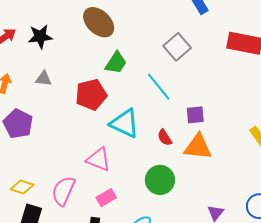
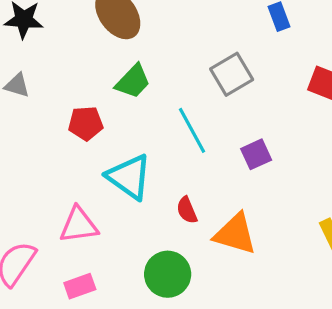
red pentagon: (91, 95) -> (86, 123), size x0.7
purple square: (195, 115) -> (256, 154), moved, turned -30
pink triangle: (98, 159) -> (79, 225), turned -40

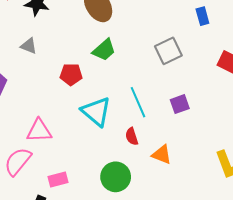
cyan line: (192, 130) -> (138, 102), moved
pink triangle: (79, 225) -> (39, 131), moved
orange triangle: (235, 234) -> (162, 155), size x0.7

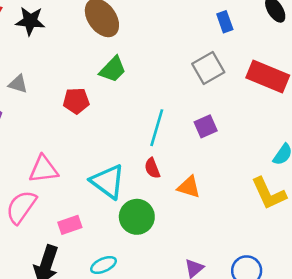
gray triangle: (29, 46) -> (18, 84), moved
gray square: (168, 51) -> (208, 68), moved
cyan line: (138, 102) -> (157, 128), turned 44
cyan triangle: (96, 112) -> (108, 182), moved

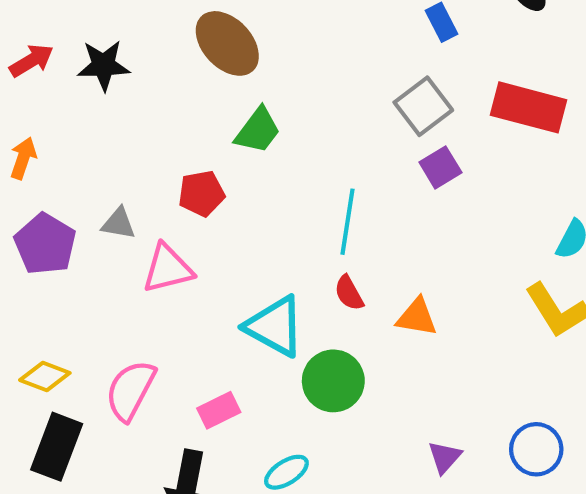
gray triangle: (18, 84) -> (119, 223), moved
purple square: (206, 126) -> (440, 167), moved
pink triangle: (44, 169) -> (168, 269), moved

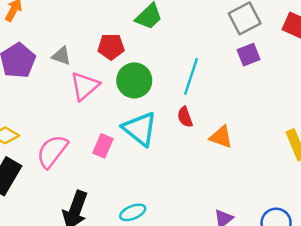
pink triangle: (168, 269) -> (85, 86), turned -36
green circle: (333, 381) -> (134, 80), moved
pink rectangle: (219, 410) -> (103, 146), moved, turned -50

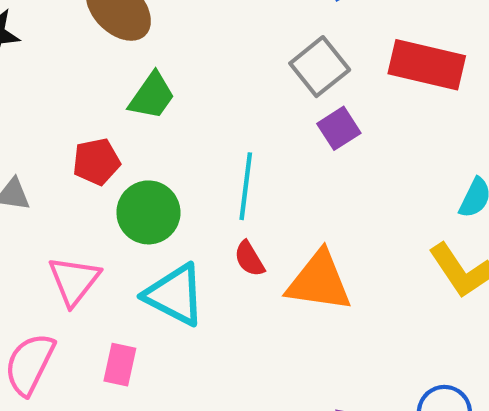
pink triangle: (85, 86) -> (74, 281), moved
orange triangle: (221, 137) -> (319, 281), size x1.6
pink rectangle: (103, 146) -> (120, 365), moved

